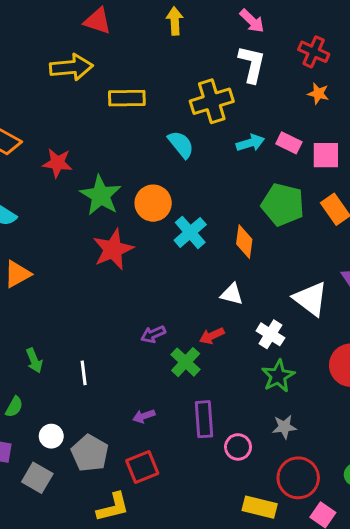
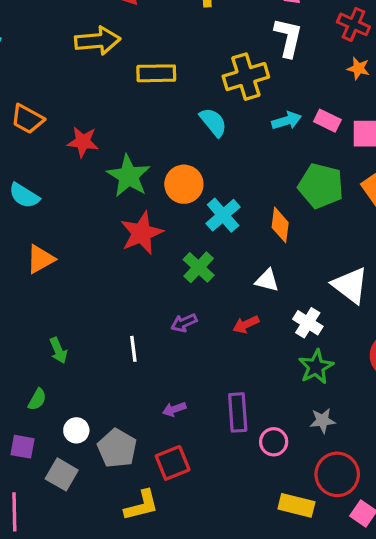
green cross: (186, 362) -> (199, 267), moved
white line: (84, 373) -> (133, 349), moved

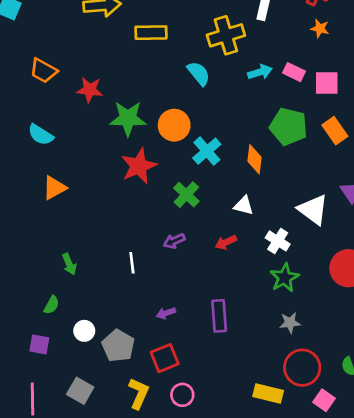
green star: (128, 176) -> (128, 118), turned -30
pink circle: (274, 442) -> (182, 395), moved
gray square: (62, 474) -> (80, 391), moved
yellow L-shape: (142, 505) -> (139, 393), turned -52

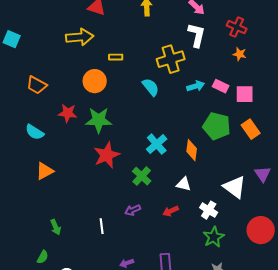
yellow rectangle: (151, 33) -> (116, 57), size x0.6
red star: (90, 90) -> (68, 113), moved
orange circle: (174, 125) -> (95, 81), moved

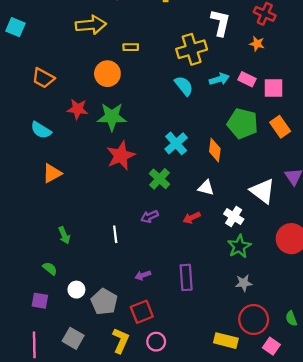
orange star: (240, 54) -> (257, 44), moved
cyan semicircle: (151, 87) -> (184, 86), moved
green semicircle: (43, 257) -> (50, 269), turned -80

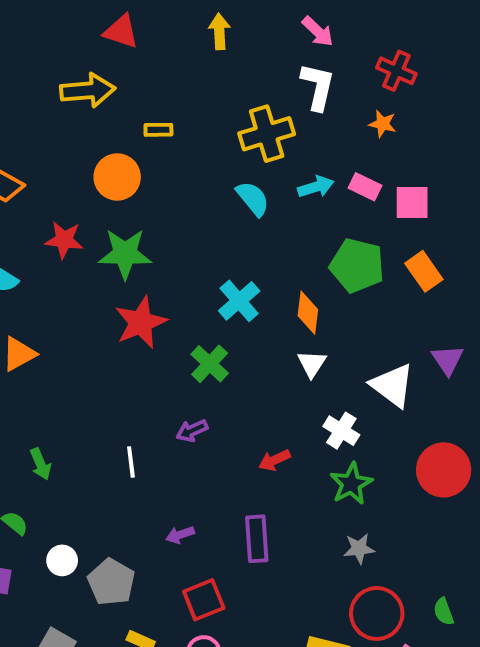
white triangle: (206, 188) -> (312, 364), moved, turned 49
red arrow: (192, 218) -> (274, 460), moved
red square: (142, 312) -> (204, 600), moved

